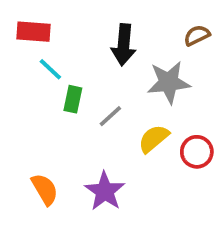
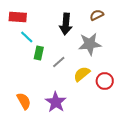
brown semicircle: (197, 35) -> (97, 15), moved

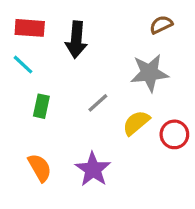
black arrow: (66, 24) -> (76, 40), moved
cyan line: (27, 37) -> (23, 65), moved
green rectangle: (39, 53) -> (41, 106), moved

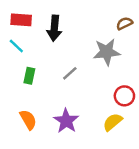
brown semicircle: (161, 25) -> (124, 23), moved
yellow semicircle: (136, 123) -> (113, 122), moved

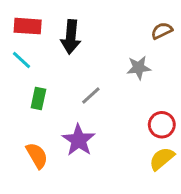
gray star: (107, 52) -> (139, 68), size x0.7
purple star: (66, 121) -> (79, 140), moved
yellow semicircle: (113, 122) -> (162, 159), moved

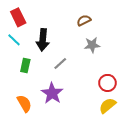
red rectangle: (28, 26) -> (18, 17), turned 60
brown semicircle: (162, 31) -> (84, 20), moved
black arrow: (71, 37) -> (43, 40), moved

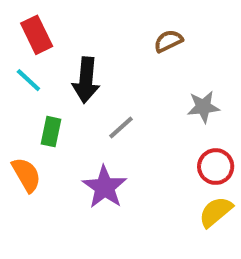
gray star: (92, 45) -> (203, 107), moved
orange semicircle: (24, 104) -> (26, 175), moved

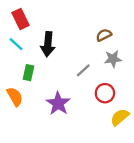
brown semicircle: (168, 41) -> (104, 35), moved
gray line: (121, 127) -> (83, 70), moved
red circle: (216, 167) -> (105, 93), moved

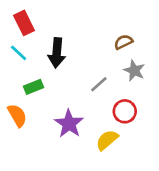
gray star: (113, 59) -> (134, 71), turned 30
green rectangle: (29, 73) -> (34, 87), turned 56
yellow semicircle: (120, 117) -> (107, 140), moved

